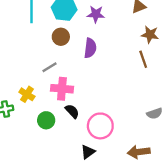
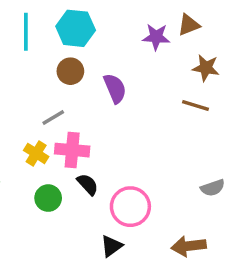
purple star: (96, 14) -> (156, 37), moved
purple semicircle: (90, 48) -> (115, 88), turned -30
brown line: (143, 59) -> (196, 105), turned -54
yellow cross: (27, 94) -> (36, 153), moved

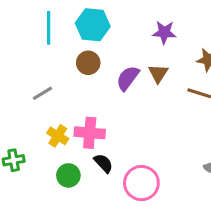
brown triangle: (189, 25) -> (158, 73), moved, turned -35
purple semicircle: (115, 88) -> (128, 78), turned -120
gray line: (53, 117) -> (43, 93), moved

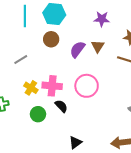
pink circle: (141, 183) -> (87, 86), moved

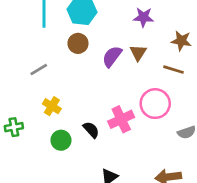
pink cross: (52, 86) -> (121, 119), moved, turned -30
pink circle: (87, 86) -> (155, 104), moved

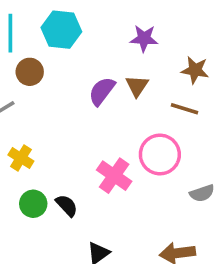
brown circle: (78, 43) -> (30, 72), moved
pink cross: (121, 119) -> (114, 176), turned -30
black semicircle: (91, 130) -> (67, 206), moved

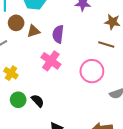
brown triangle: (137, 86) -> (34, 31), moved, turned 40
purple semicircle: (102, 91) -> (58, 34), turned -30
pink cross: (114, 176) -> (51, 61), moved

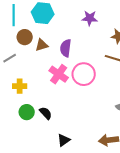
pink circle: (92, 71) -> (84, 74), moved
yellow cross: (11, 73) -> (20, 86), turned -32

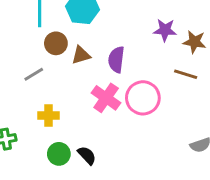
purple star: (90, 18) -> (165, 30), moved

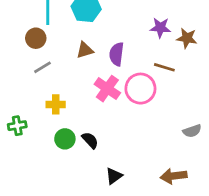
brown circle: (56, 43) -> (36, 38), moved
brown line: (186, 74) -> (164, 67), moved

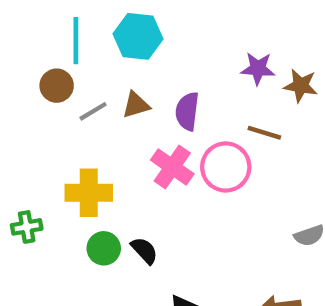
gray line: (42, 67) -> (93, 111), moved
yellow cross: (56, 104) -> (89, 193), size x1.5

